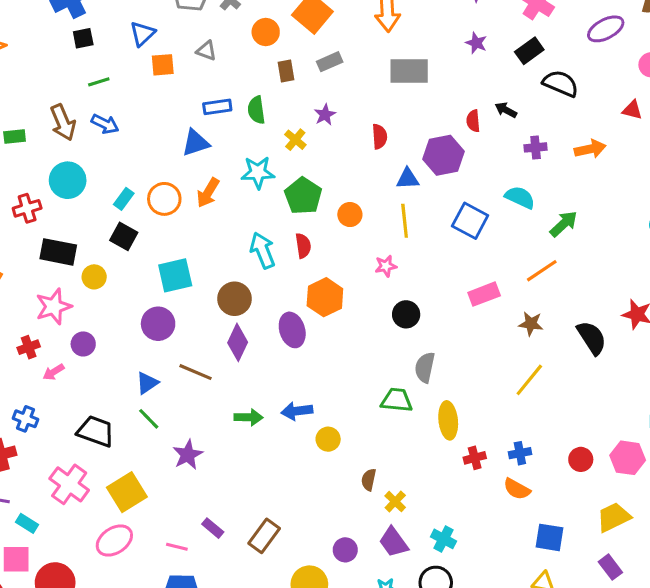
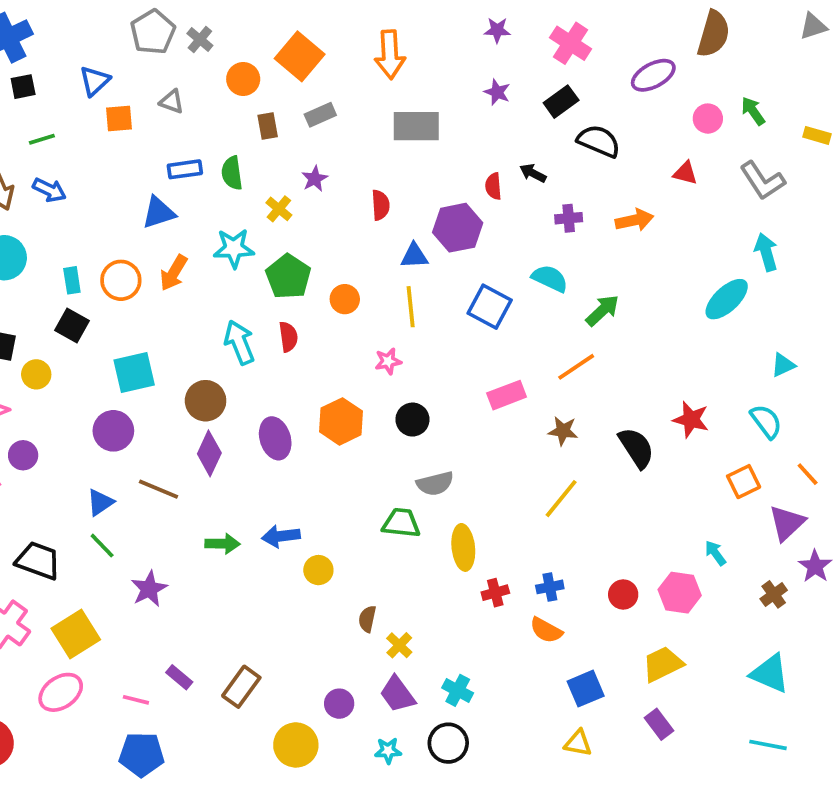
cyan rectangle: (124, 199) -> (72, 280), turned -45
orange hexagon: (325, 297) -> (341, 421), moved
gray semicircle: (425, 367) -> (435, 483), turned -116
blue square: (550, 537) -> (586, 689), turned -32

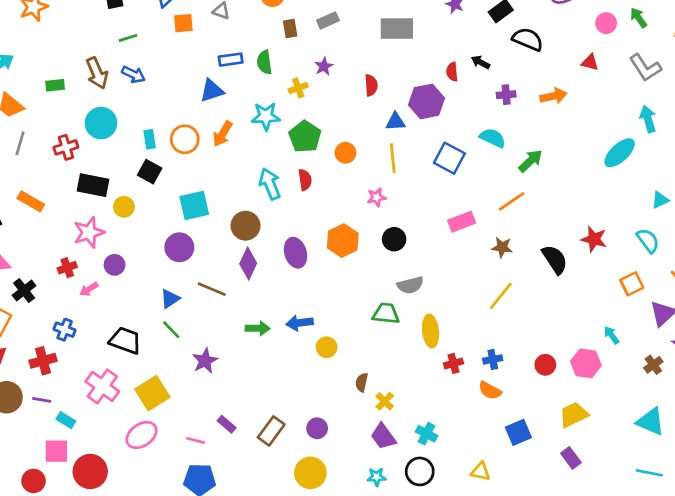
yellow cross: (279, 209) -> (298, 88), turned 30
purple circle: (339, 704) -> (317, 428), moved
yellow triangle: (578, 743) -> (481, 471), moved

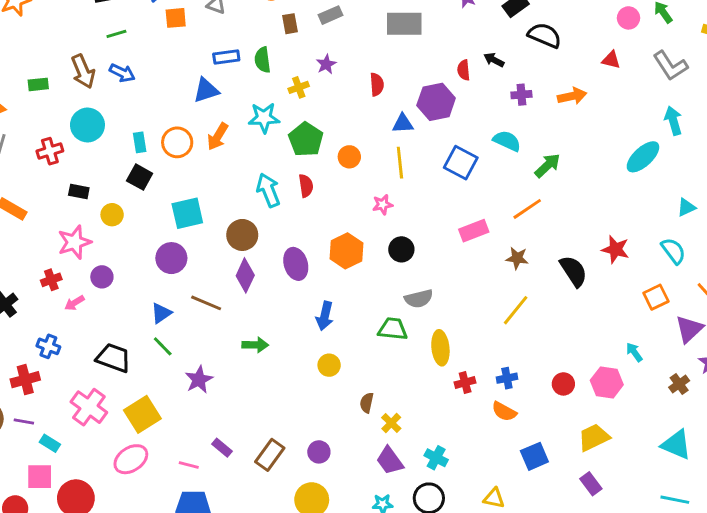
black rectangle: (93, 185) -> (79, 192), size x0.6
blue arrow: (300, 323) -> (325, 316), moved, turned -70

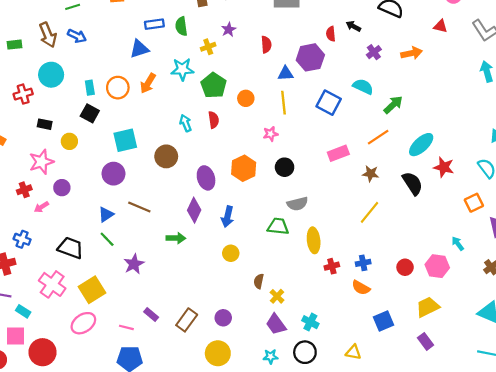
purple cross: (521, 95) -> (374, 52), turned -32
cyan ellipse: (643, 157) -> (421, 145), moved
cyan arrow: (268, 190) -> (186, 123), size x0.7
purple diamond: (245, 275) -> (194, 210), moved

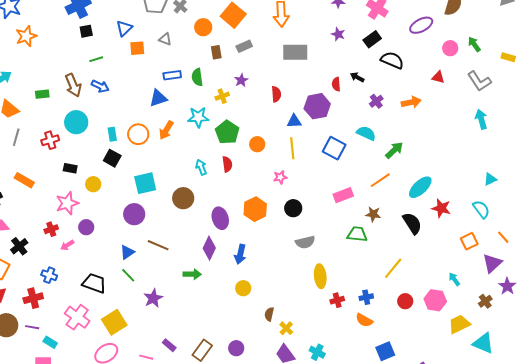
yellow line: (370, 212) -> (393, 268), moved
green trapezoid: (278, 226) -> (357, 234), moved
yellow trapezoid: (428, 307) -> (459, 324), moved

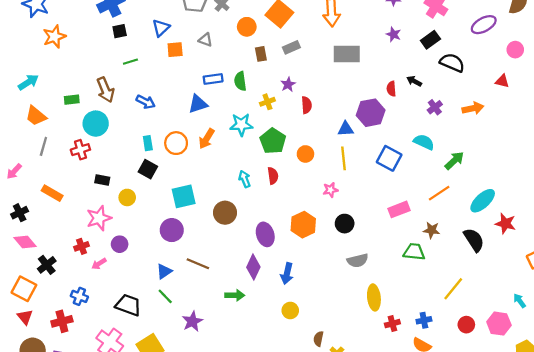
blue arrow: (100, 86) -> (146, 102), moved
red semicircle: (276, 94) -> (307, 105), moved
cyan circle: (76, 122) -> (96, 124), moved

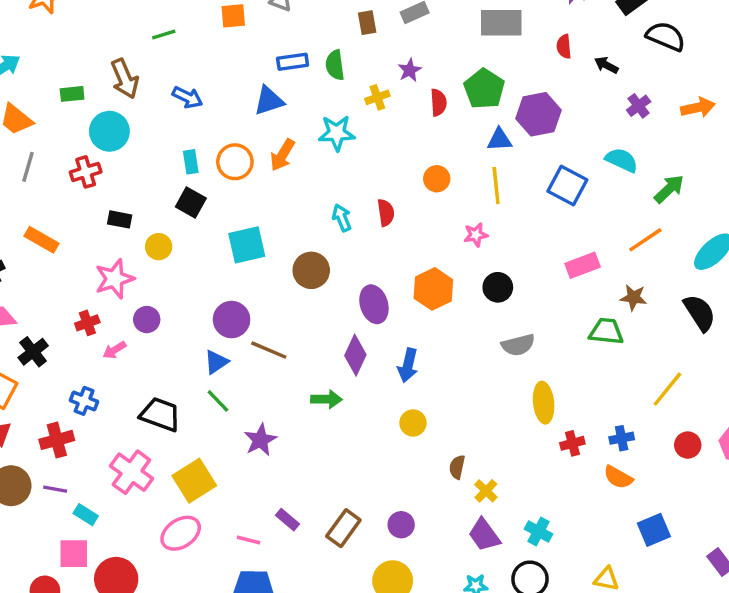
red semicircle: (391, 89) -> (564, 46), moved
green pentagon: (273, 141) -> (484, 89), moved
purple circle: (172, 230) -> (232, 320), moved

